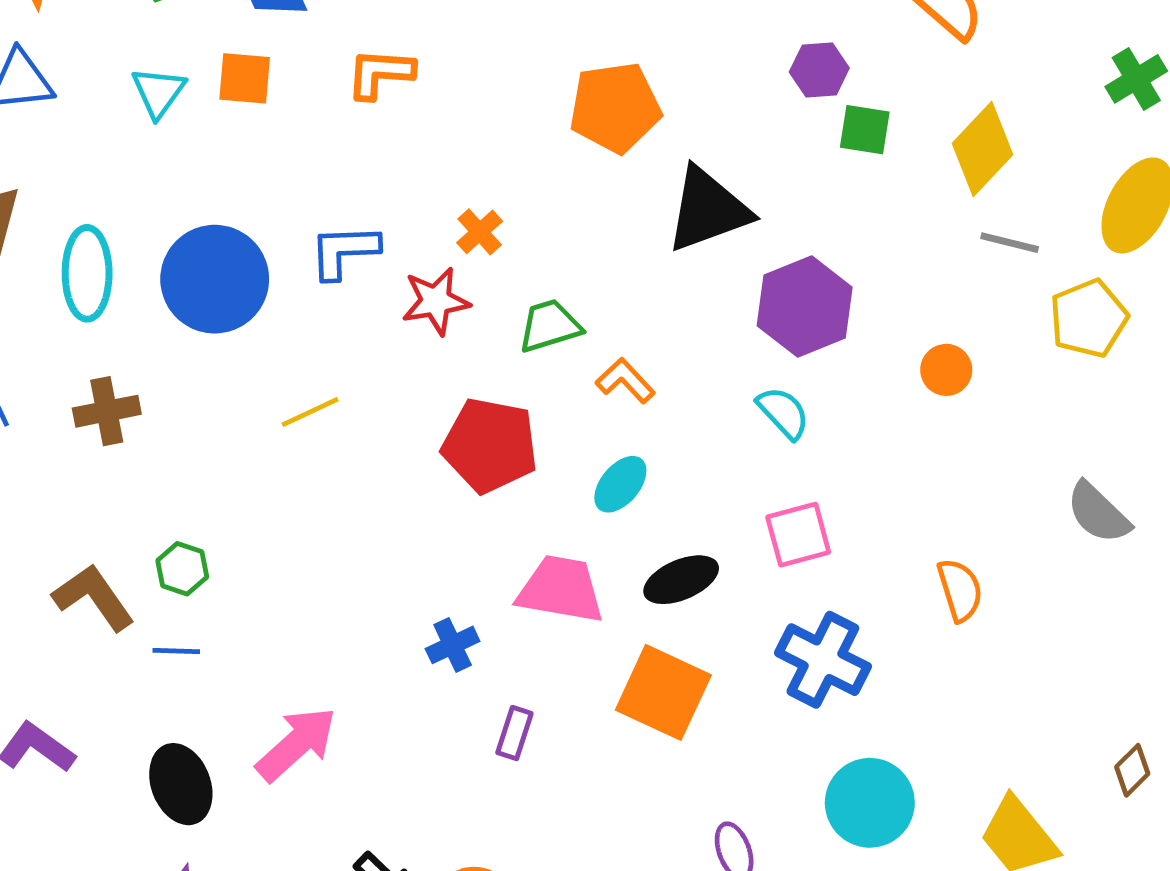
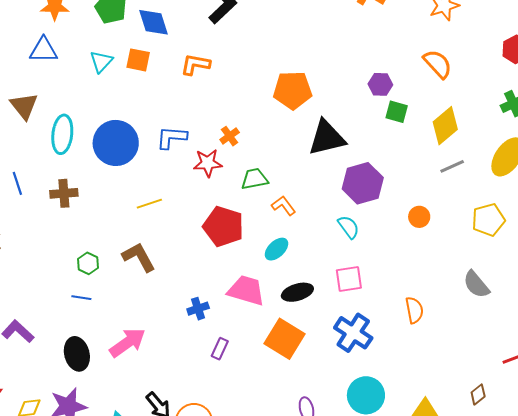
gray line: (1010, 243) -> (452, 166), turned -45
yellow pentagon: (1089, 318) -> (488, 220), moved
brown L-shape: (94, 597) -> (139, 257), moved

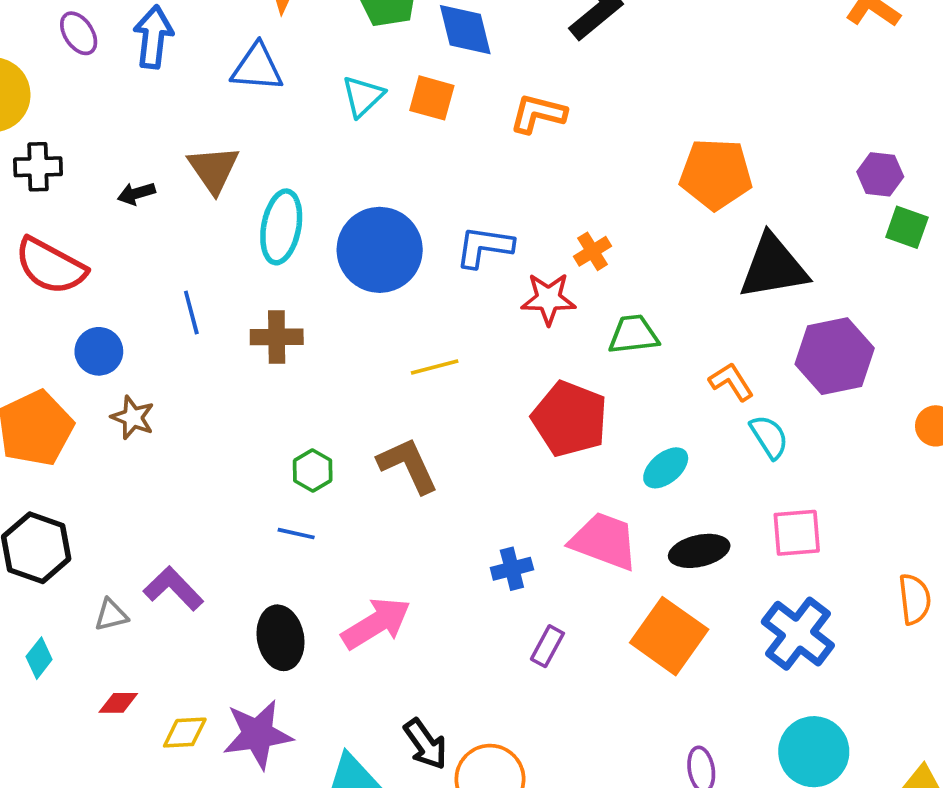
orange L-shape: (284, 206) -> (731, 382), moved
cyan semicircle: (349, 227) -> (769, 437), moved

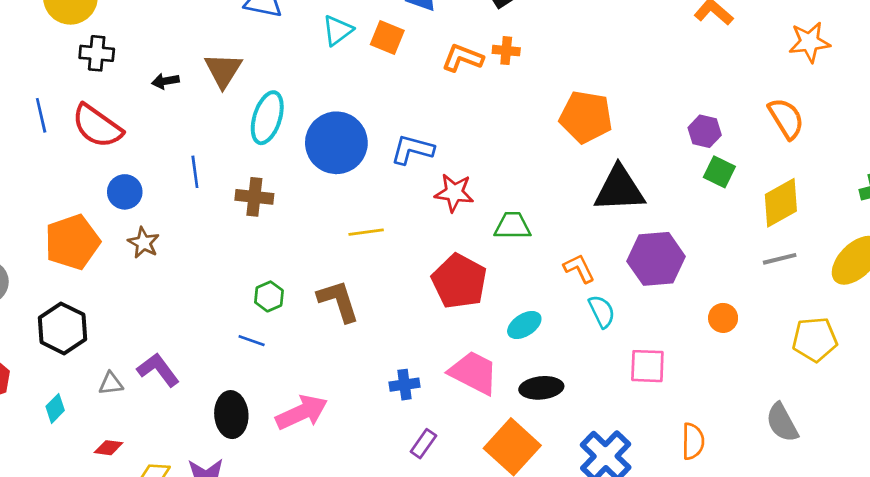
orange cross: (593, 251) -> (506, 51), moved, turned 30
pink square: (797, 533) -> (647, 366), moved

